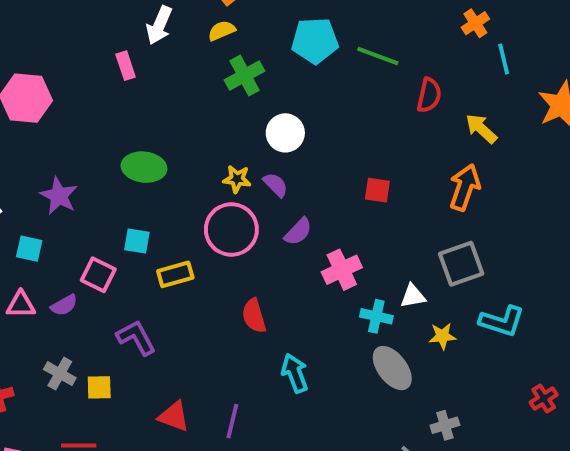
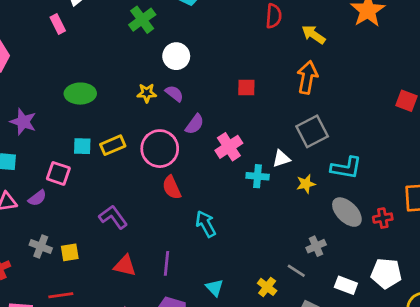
pink circle: (231, 229) -> (160, 149), moved
yellow rectangle: (175, 274) -> (113, 145), moved
purple L-shape: (136, 338) -> (113, 217), moved
gray ellipse: (392, 368) -> (347, 212), moved
red cross: (544, 399) -> (383, 218), turned 30

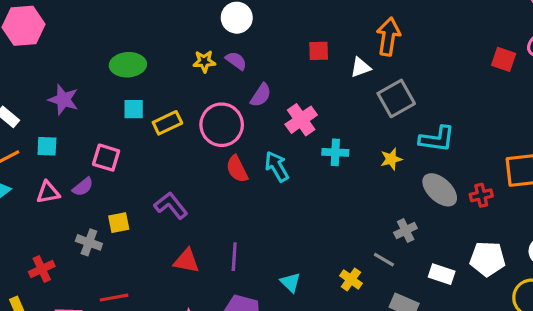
cyan square: (82, 146) -> (134, 109), moved
white triangle: (281, 159) -> (360, 67), moved
cyan arrow: (206, 224) -> (277, 166), moved
yellow square: (70, 252) -> (119, 223), moved

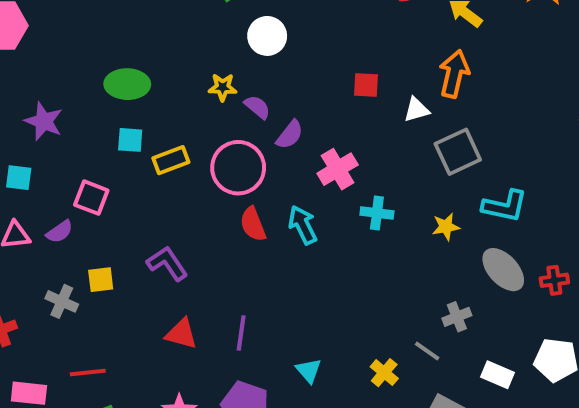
purple semicircle: (236, 61) -> (257, 107), moved

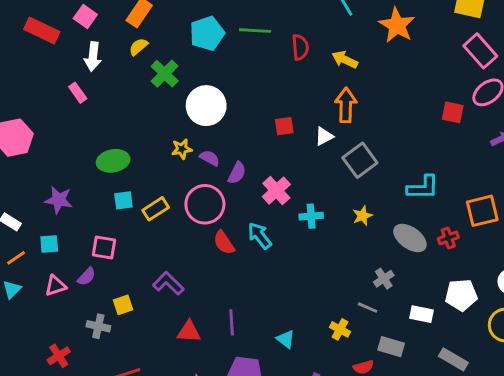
white circle: (267, 36) -> (206, 106), size x1.4
cyan L-shape: (505, 206) -> (423, 187), moved

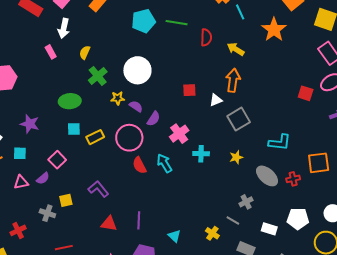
yellow semicircle: (138, 47) -> (85, 52), moved, turned -32
green cross: (165, 74) -> (98, 76), moved
pink square: (104, 247) -> (57, 160), turned 30

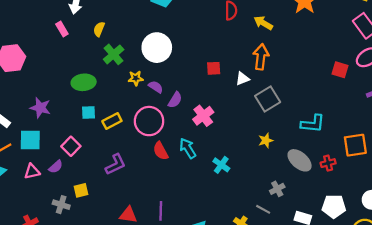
cyan square: (20, 153) -> (30, 140), size x1.5
cyan cross: (201, 154) -> (221, 165), moved, turned 35
purple L-shape: (98, 189) -> (116, 164), moved, turned 105

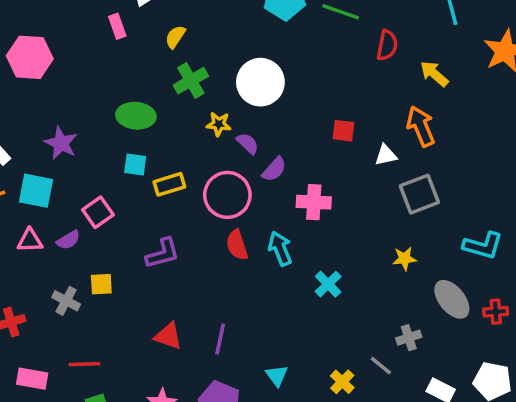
orange arrow: (261, 57) -> (421, 126), turned -40
pink cross: (203, 116) -> (314, 202), turned 30

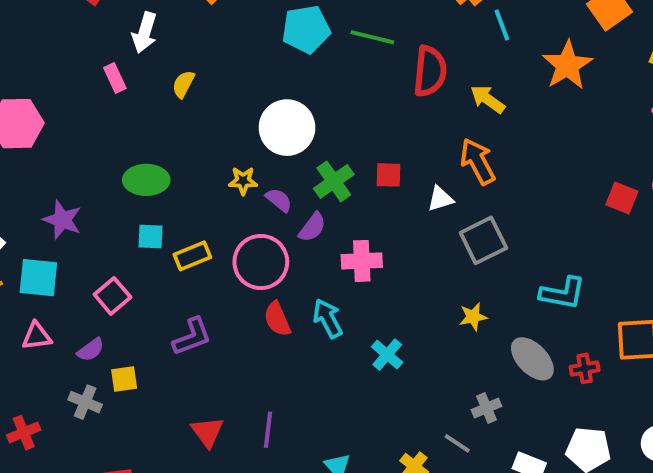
red semicircle: (387, 45) -> (430, 71), size x1.4
green cross: (191, 81) -> (334, 181), moved
purple semicircle: (68, 240) -> (91, 350), moved
red triangle: (168, 336) -> (207, 432), turned 40

